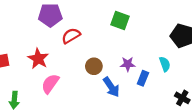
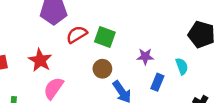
green square: (120, 20) -> (105, 37), moved
purple star: (128, 64) -> (145, 57), moved

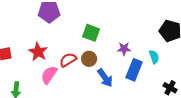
red semicircle: (77, 35) -> (68, 60), moved
blue rectangle: (157, 82) -> (134, 70), size x1.5

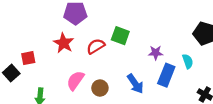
red star: (38, 52) -> (64, 43), moved
brown circle: (89, 59) -> (100, 88), moved
red semicircle: (68, 60) -> (96, 46), moved

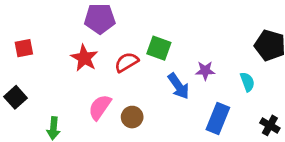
red square: (28, 58) -> (24, 48), moved
blue rectangle: (166, 75) -> (218, 118), moved
blue arrow: (135, 84) -> (179, 86), moved

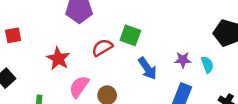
red star: (84, 58) -> (58, 59), moved
purple star: (205, 71) -> (183, 60), moved

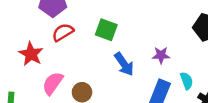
red semicircle: (102, 48) -> (63, 32), moved
cyan semicircle: (207, 65) -> (187, 81), moved

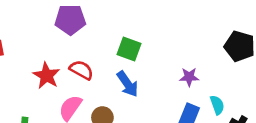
red semicircle: (63, 32) -> (81, 70), moved, turned 60
blue arrow: (124, 64) -> (128, 84), moved

